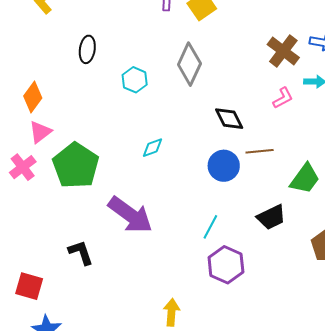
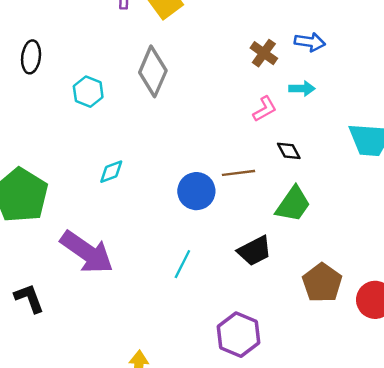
brown cross: (283, 51) -> (264, 53), size x0.7
black diamond: (229, 119) -> (289, 151), moved, size x0.7
purple hexagon: (226, 265) -> (239, 335), moved

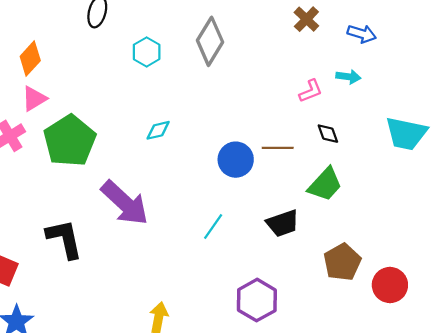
brown cross: (264, 53) -> (306, 19), moved
black L-shape: (29, 298) -> (64, 239), size x1.4

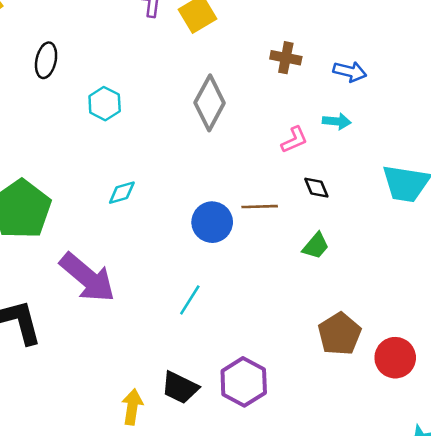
brown cross: (306, 19) -> (286, 58), turned -30
gray diamond: (210, 41) -> (210, 103), moved
green trapezoid: (325, 184) -> (316, 246), size x0.7
black trapezoid: (283, 223) -> (180, 387), moved, turned 48

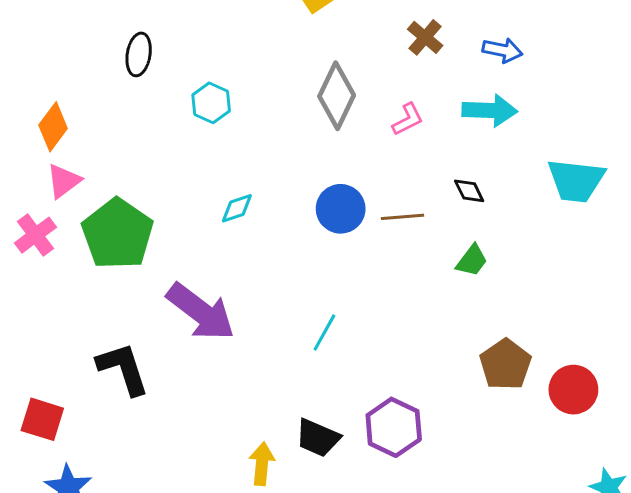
brown cross: (286, 58) -> (425, 37), turned 32
cyan arrow: (337, 121) -> (490, 110), size x1.6
pink L-shape: (294, 140) -> (408, 119), moved
blue circle: (212, 222) -> (341, 209), moved

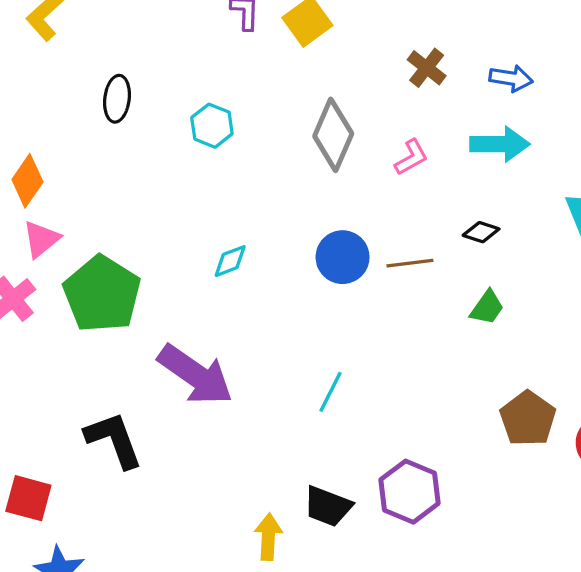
cyan hexagon: (211, 103) -> (212, 126), moved
black diamond: (469, 191) -> (481, 232), turned -44

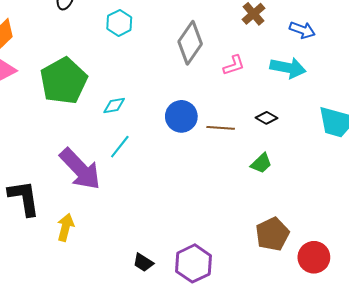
green pentagon: (102, 294) -> (64, 81), moved
cyan line: (330, 392) -> (120, 147), moved
black trapezoid: (328, 506) -> (143, 263), size x0.7
yellow arrow: (268, 537) -> (66, 227), moved

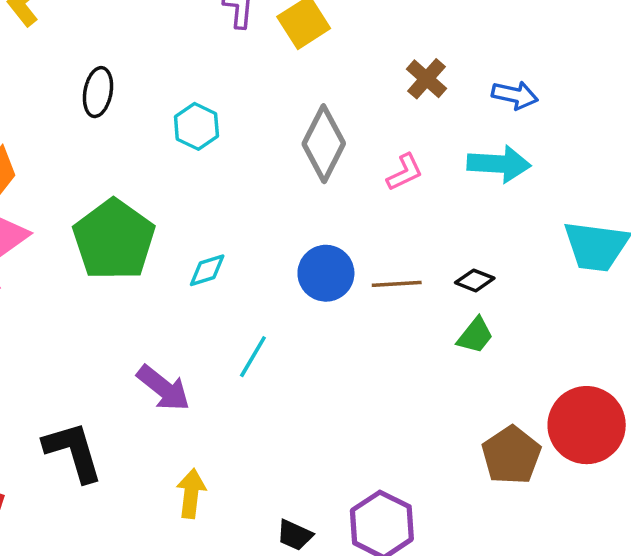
black diamond: (267, 118) -> (475, 280), moved
cyan line: (120, 147) -> (253, 357), moved
purple arrow: (80, 169) -> (163, 388), size x0.7
yellow arrow: (66, 227) -> (191, 493), moved
red circle: (314, 257) -> (587, 425), moved, size x1.4

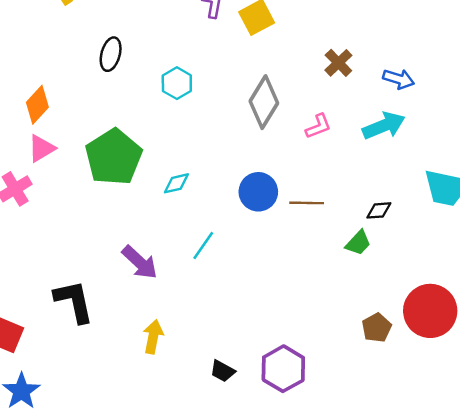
cyan arrow: (499, 164) -> (384, 126), turned -30
black diamond: (475, 280) -> (379, 210), moved, turned -30
brown pentagon: (511, 455) -> (377, 328), size x0.7

